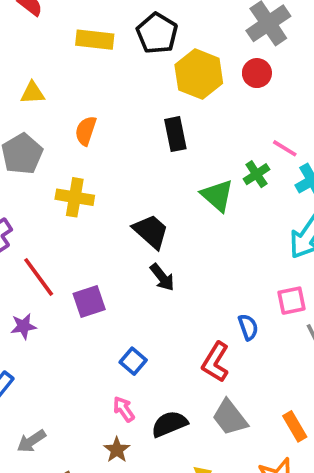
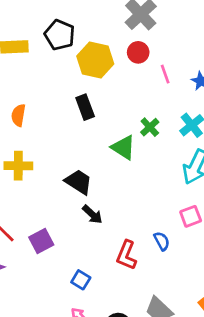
pink line: (285, 148) -> (165, 74), moved, turned 48
red L-shape: (215, 362) -> (126, 255), moved

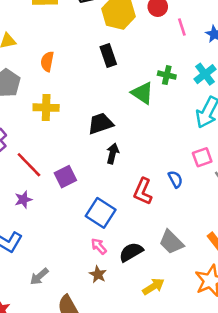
green cross: (150, 127) -> (167, 75), turned -36
black trapezoid: (78, 182) -> (101, 124), turned -52
black arrow: (92, 214) -> (113, 154), turned -120
blue square: (81, 280) -> (101, 213), size x1.6

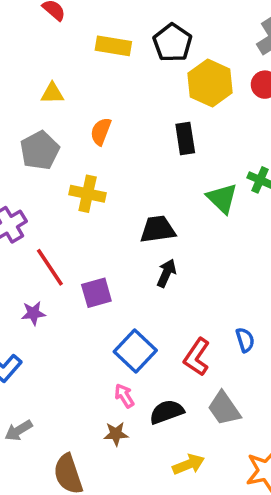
blue semicircle: (175, 179) -> (245, 340), moved
red L-shape: (143, 191) -> (197, 357), moved
brown star: (98, 274) -> (116, 434), turned 30
gray arrow: (39, 276) -> (19, 430), moved

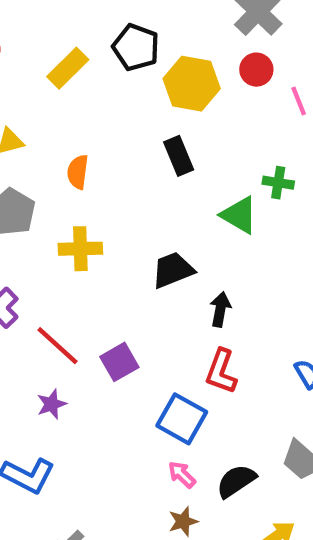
yellow rectangle: (113, 46) -> (68, 68), turned -40
black arrow: (166, 273) -> (220, 309), moved
red L-shape: (197, 357) -> (221, 371), moved

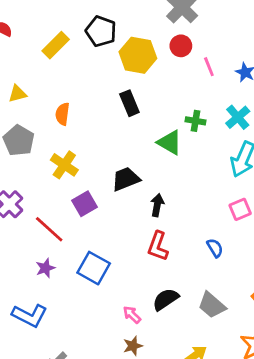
yellow cross: (80, 249) -> (64, 165), turned 36
purple square: (119, 362) -> (85, 204), moved
blue square: (182, 419) -> (94, 268), moved
black semicircle: (236, 481) -> (166, 299), moved

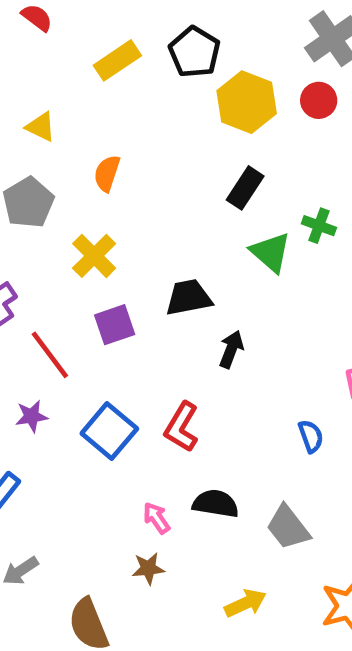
yellow triangle: (17, 94) -> (41, 127), turned 30
black rectangle: (129, 103) -> (245, 188), moved, turned 45
red L-shape: (158, 246) -> (182, 427), moved
black semicircle: (166, 299) -> (216, 504), turned 32

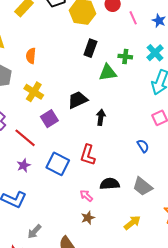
green triangle: (271, 252) -> (108, 73), turned -36

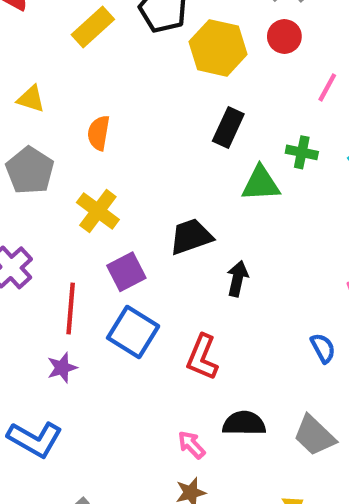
pink line: (133, 18) -> (327, 87), moved, turned 48
red line: (25, 138) -> (71, 309), turned 50
blue square: (58, 164) -> (133, 332), moved

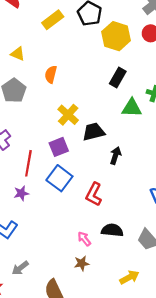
yellow cross: (98, 211) -> (68, 115), moved

